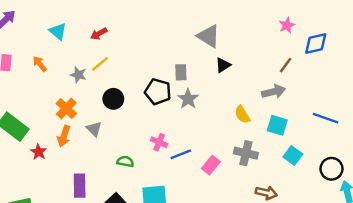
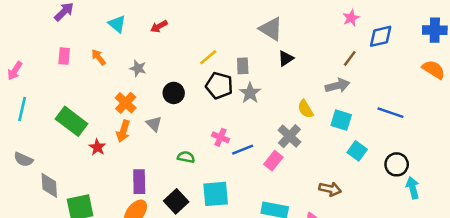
yellow line: (100, 64) -> (208, 57), moved
gray cross: (246, 153) -> (289, 136), moved, turned 30

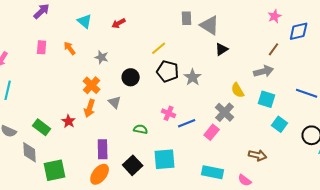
gray rectangle: (243, 66) -> (187, 18), moved
green rectangle: (71, 121) -> (42, 127), moved, size x0.7

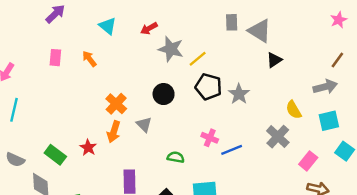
gray star: (102, 57) -> (171, 49), moved, size x1.5
cyan square: (267, 99) -> (329, 121), turned -30
pink rectangle: (212, 132) -> (308, 161), moved

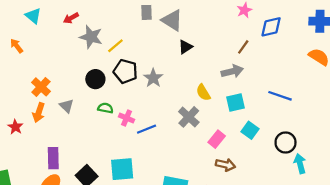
black circle: (164, 94) -> (95, 79), moved
green semicircle: (176, 157) -> (105, 108), moved

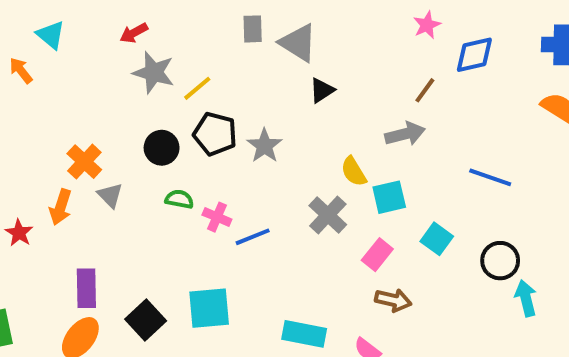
red arrow: (71, 18) -> (134, 33), moved
orange arrow: (17, 46) -> (21, 71), moved
orange cross: (41, 87) -> (84, 162), moved
cyan square: (235, 102) -> (389, 197), moved

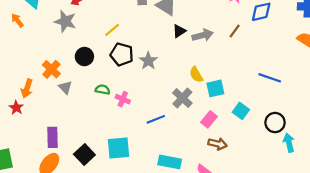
gray star: (154, 72) -> (65, 21), moved
gray arrow: (405, 134) -> (203, 35), moved
black circle: (162, 148) -> (84, 57), moved
orange arrow: (61, 207) -> (27, 88), moved
blue line: (253, 237) -> (156, 119), moved

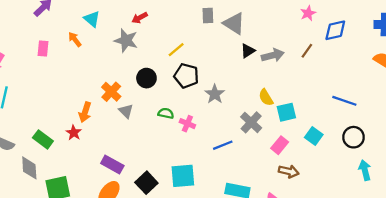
gray star: (148, 61) -> (215, 94), moved
black circle: (275, 123) -> (354, 137), moved
purple rectangle: (52, 137) -> (112, 165), turned -60

